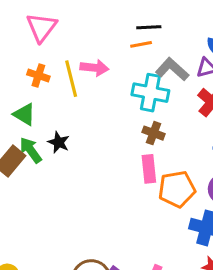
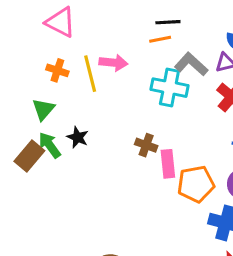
pink triangle: (42, 27) -> (61, 22), turned -40
green triangle: (24, 114) -> (43, 109), turned 40
brown cross: (154, 133) -> (146, 145), moved

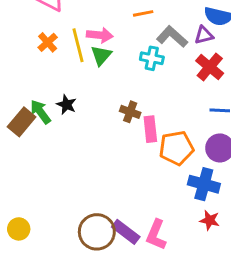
orange cross: (57, 70) -> (48, 42), turned 30
cyan cross: (169, 88) -> (152, 58), size x0.7
green triangle: (43, 109) -> (101, 55), moved

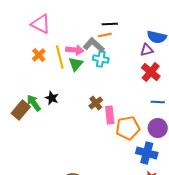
gray L-shape: (172, 37) -> (94, 45), moved
cyan cross: (152, 58) -> (101, 59), moved
brown cross: (130, 112) -> (96, 103), turned 32

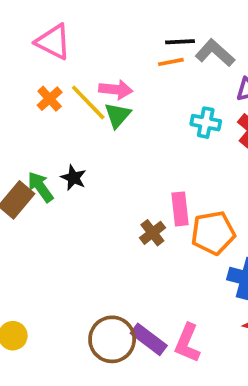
gray L-shape: (94, 45) -> (215, 53), moved
yellow line: (60, 57) -> (88, 102), turned -30
cyan cross: (101, 59) -> (206, 123), moved
brown cross: (96, 103) -> (152, 233), moved

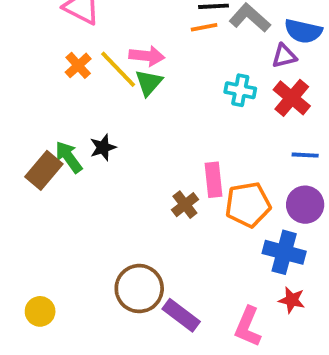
black star: (73, 178) -> (103, 147), turned 30
brown circle: (112, 339) -> (139, 289), moved
pink L-shape: (187, 343) -> (248, 327), moved

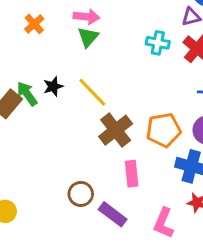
yellow line: (118, 69) -> (92, 92), moved
pink rectangle: (214, 180) -> (132, 174), moved
brown cross: (185, 205) -> (116, 130), size x1.6
brown circle: (139, 289) -> (81, 194), size x0.7

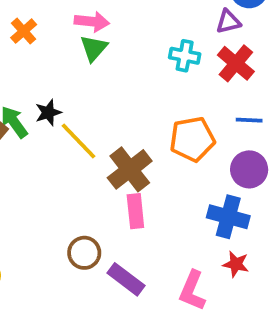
yellow line: (92, 92) -> (79, 141), moved
orange pentagon: (164, 130) -> (192, 139), moved
pink rectangle: (132, 174) -> (135, 211), moved

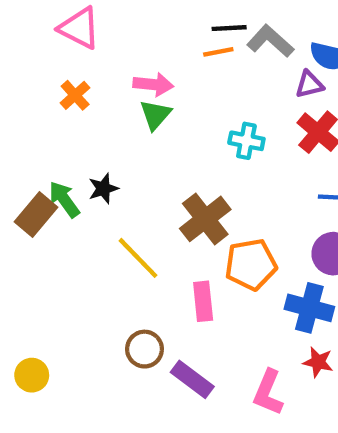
cyan cross: (185, 56) -> (246, 141), moved
orange pentagon: (192, 139) -> (251, 264), moved
yellow line: (79, 141) -> (138, 258), moved
brown cross: (130, 169) -> (205, 219), moved

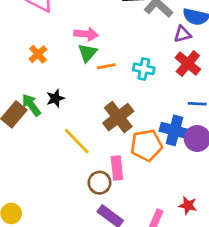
orange line: (218, 52) -> (106, 66), moved
orange cross: (75, 95) -> (38, 54), moved
blue cross: (309, 308) -> (174, 130), moved
brown circle: (145, 349) -> (100, 183), moved

